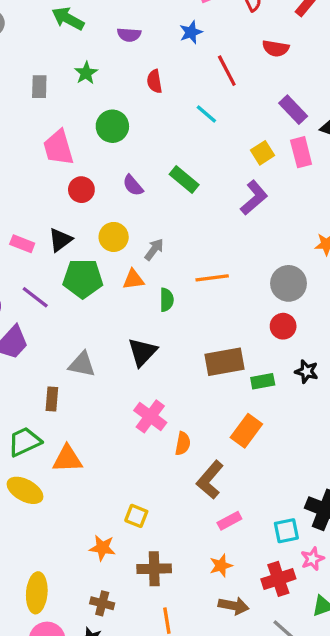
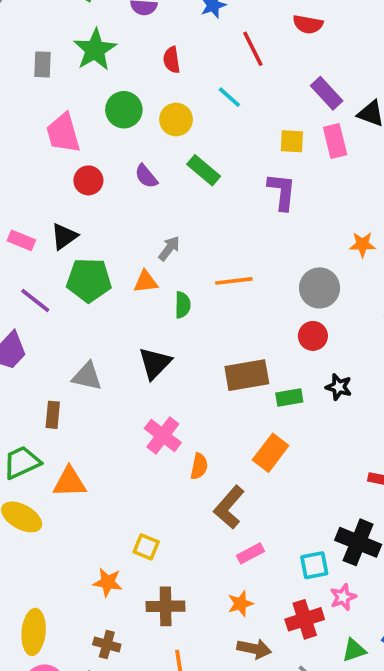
green star: (86, 73) -> (95, 50), size x1.6
yellow square: (263, 153) -> (292, 141), turned 35
purple L-shape: (254, 198) -> (282, 192), turned -44
yellow circle: (114, 237) -> (176, 120), moved

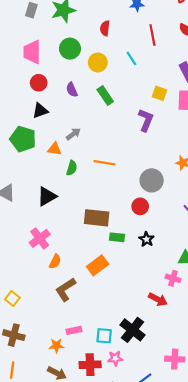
black triangle: (64, 236) -> (40, 111), moved
pink rectangle: (250, 553) -> (74, 330), moved

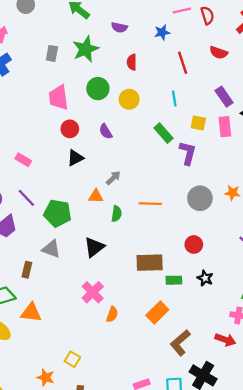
cyan line: (131, 58) -> (174, 98), moved, turned 32
green rectangle: (105, 96) -> (164, 133), moved
green pentagon: (23, 139) -> (57, 213), moved
gray circle: (152, 180) -> (200, 198), moved
brown L-shape: (65, 289) -> (180, 343), moved

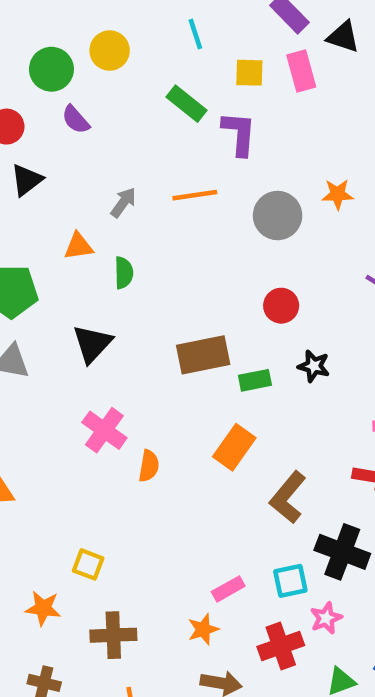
green circle: (98, 89) -> (51, 69), moved
gray arrow: (113, 178) -> (123, 202), moved
orange line: (150, 204) -> (195, 195), moved

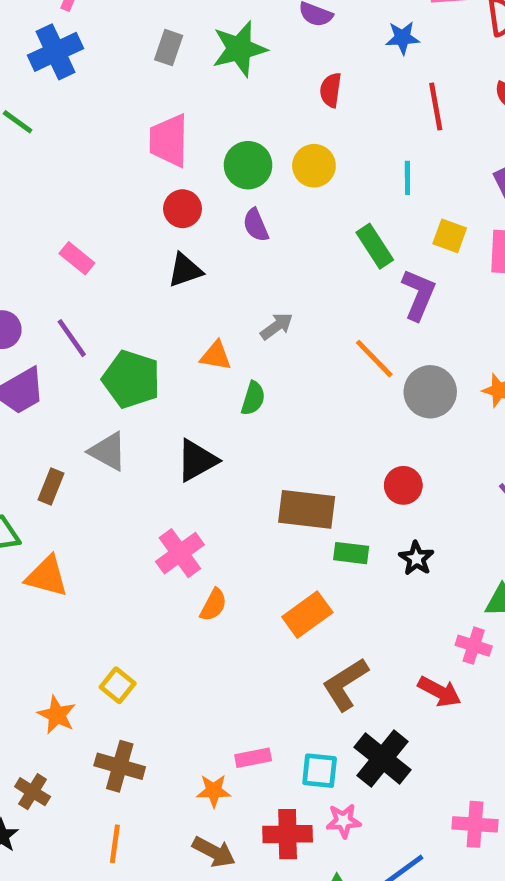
orange line: (195, 195) -> (374, 359), moved, turned 36

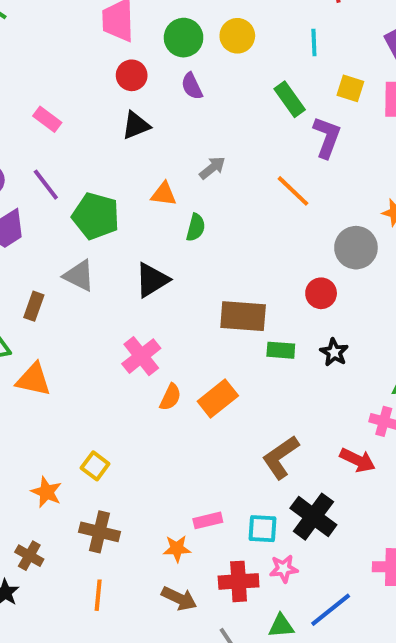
gray circle: (430, 392) -> (356, 248), moved
orange rectangle: (307, 615) -> (218, 399), moved

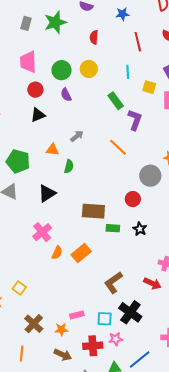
yellow square: (350, 88) -> (149, 87), moved
brown cross: (99, 532) -> (34, 324), moved, turned 30

